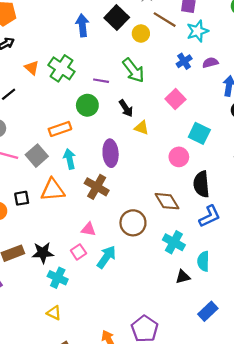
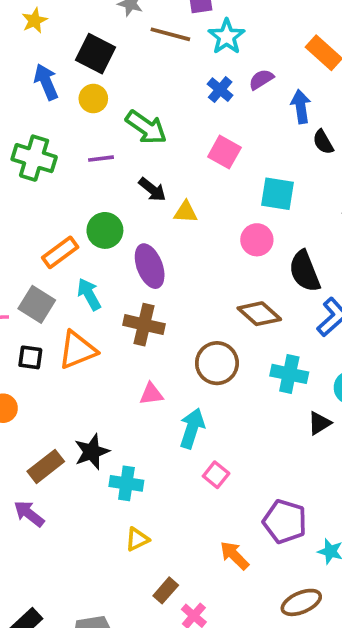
yellow circle: (141, 34) -> (93, 99), moved
green circle: (87, 105) -> (105, 230), moved
black square: (22, 198) -> (30, 357), moved, turned 35
pink square: (78, 252) -> (216, 475), moved
yellow triangle: (54, 313) -> (137, 539), turned -35

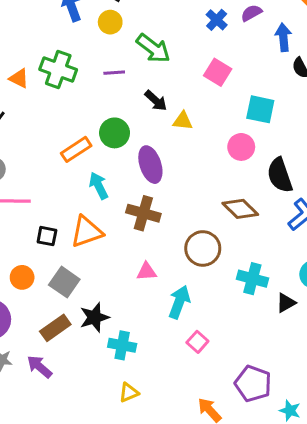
gray square: (37, 304) -> (64, 282), moved
cyan cross: (289, 374) -> (252, 279), moved

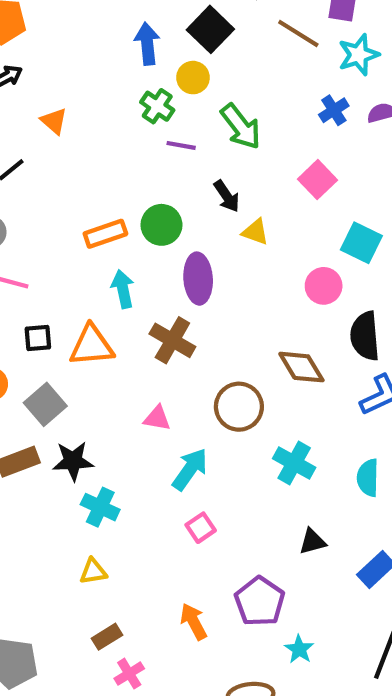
green cross: (58, 69) -> (157, 106), moved, size x0.7
black square: (47, 236) -> (38, 338), turned -30
black triangle: (286, 303) -> (312, 541), moved

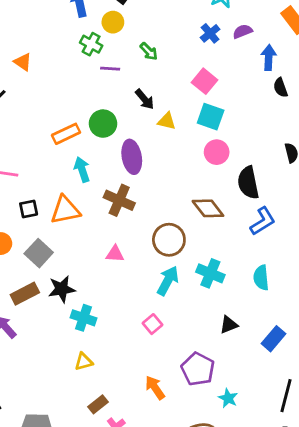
green arrow: (241, 127) -> (149, 51), size x0.6
cyan square: (361, 243) -> (211, 117), moved
cyan arrow: (190, 469) -> (168, 281), moved

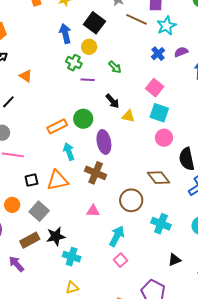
cyan arrow: (168, 281) -> (117, 236), moved

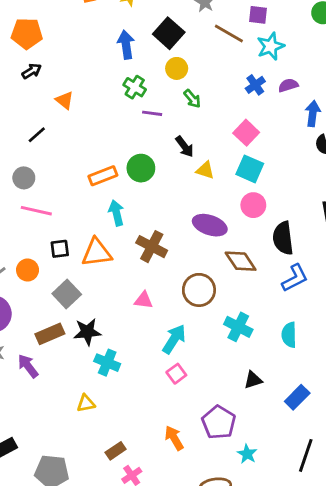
yellow circle: (89, 47) -> (177, 68), moved
purple ellipse: (104, 142) -> (210, 225), moved, turned -65
orange circle: (12, 205) -> (28, 270), moved
yellow triangle: (72, 288) -> (86, 403), moved

